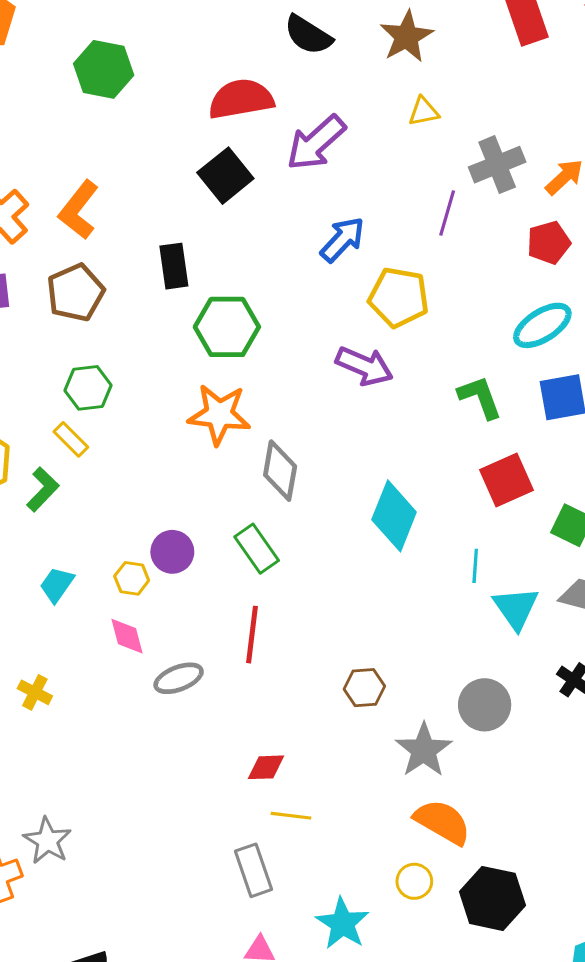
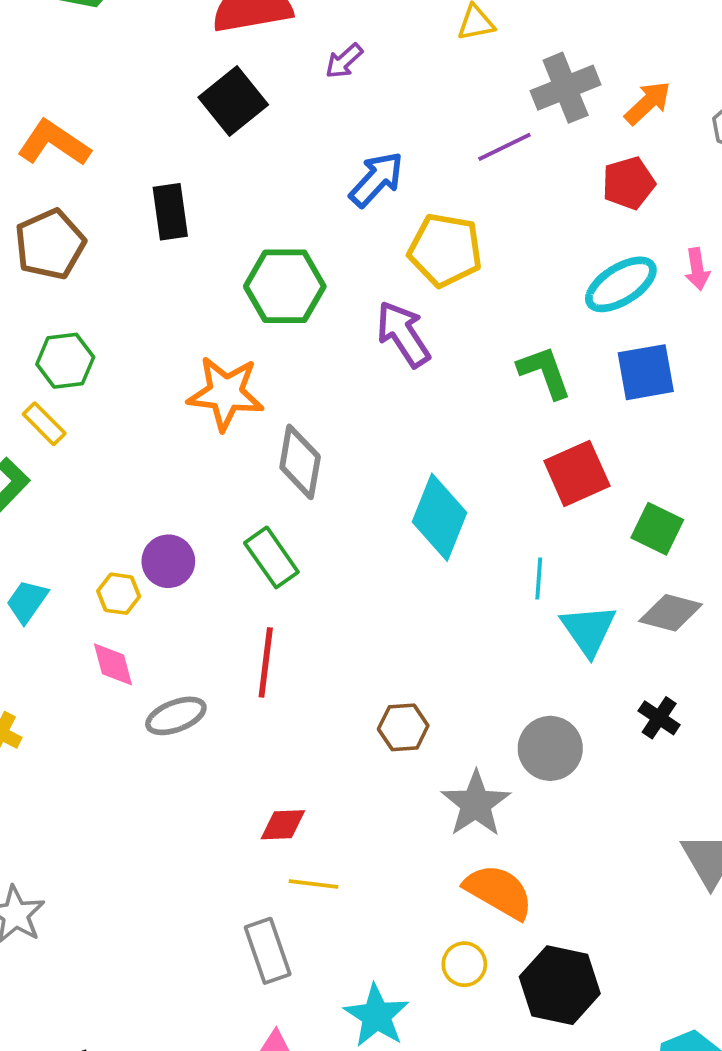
purple arrow: (316, 143) -> (344, 61), size x0.5
orange L-shape: (79, 210) -> (54, 143), turned 86
purple line: (447, 213) -> (504, 147), turned 48
green hexagon: (227, 327) -> (285, 286), moved
purple arrow: (364, 366) -> (403, 334), turned -146

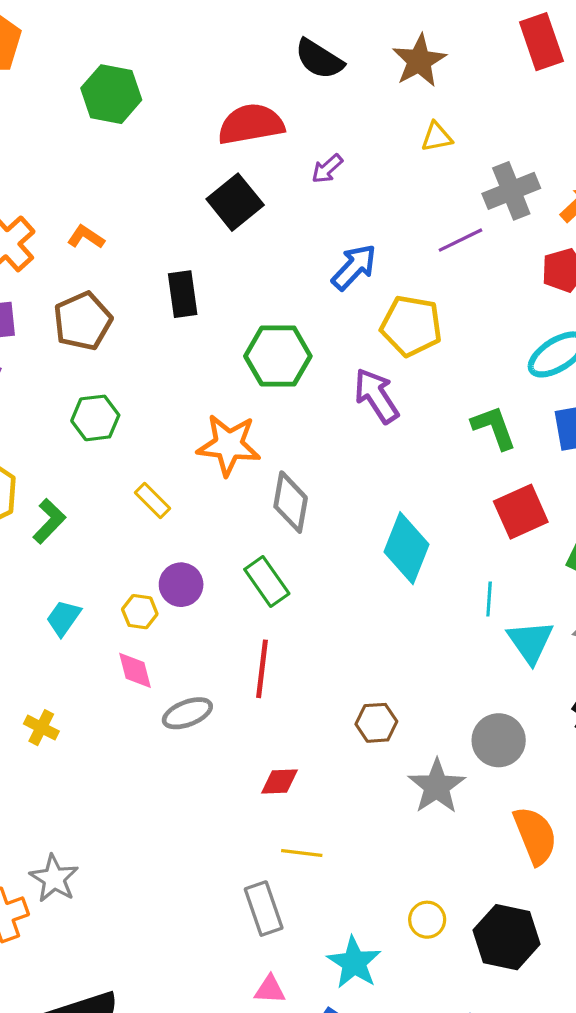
orange L-shape: (54, 143) -> (86, 237), size x0.6
yellow rectangle: (44, 424) -> (152, 501), moved
red diamond: (283, 825) -> (279, 782), moved
orange semicircle: (499, 892) -> (535, 836), moved, turned 38

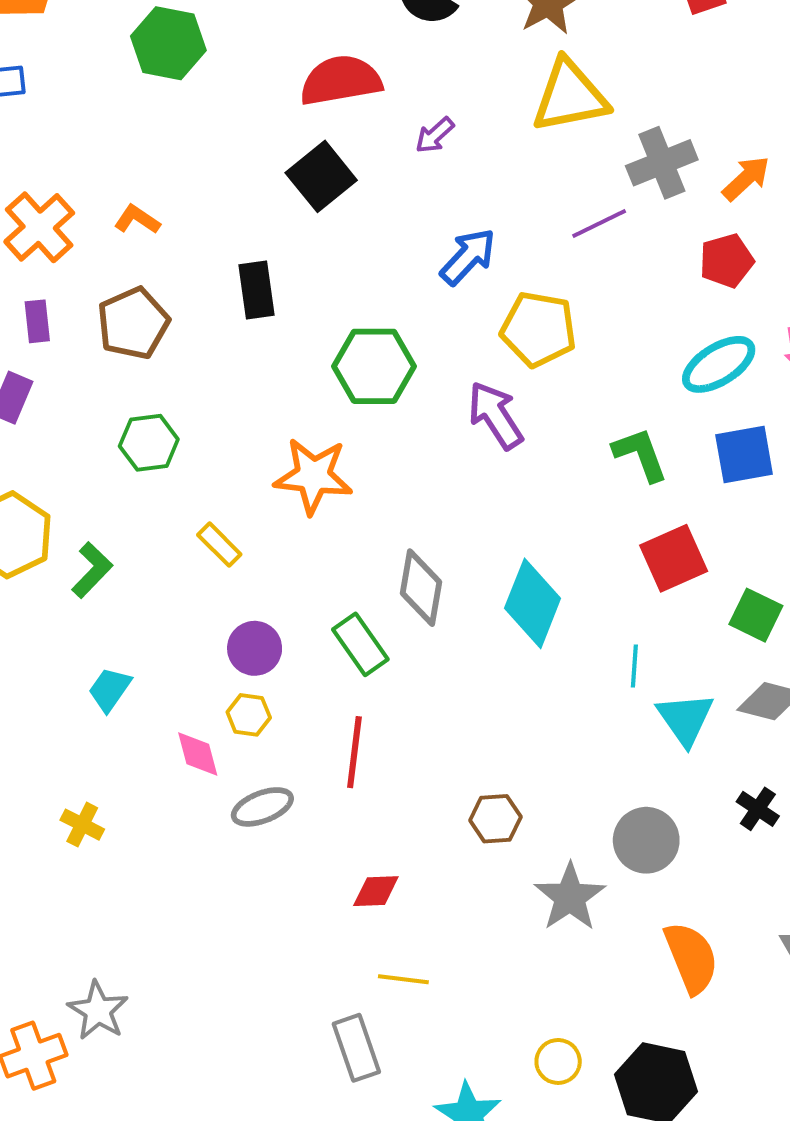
yellow triangle: (437, 137) -> (570, 96), size x2.0
gray diamond: (291, 502) -> (421, 588), moved
yellow hexagon: (140, 612) -> (249, 715), moved

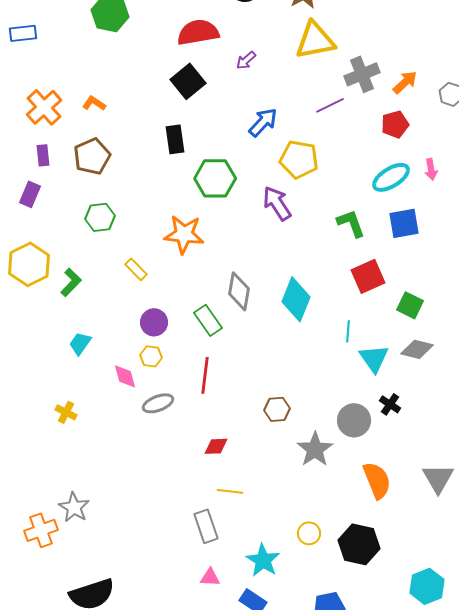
black rectangle: (257, 290) -> (175, 139), moved
black cross: (758, 809) -> (390, 404), moved

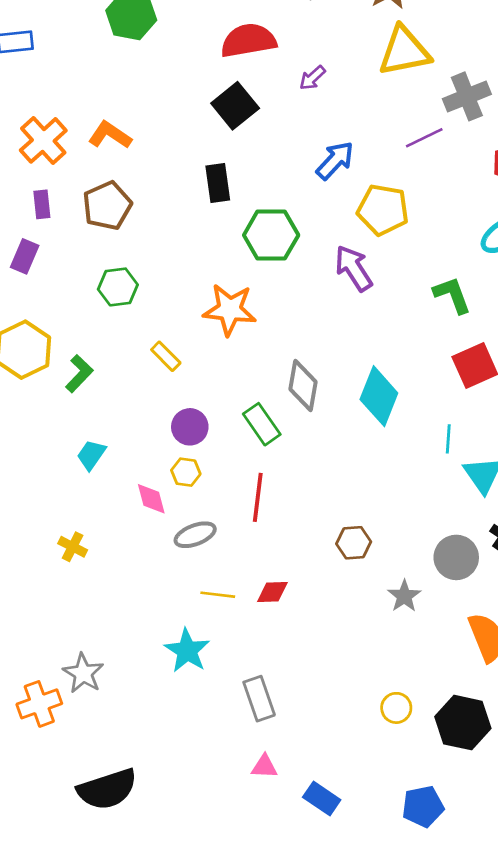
orange L-shape: (94, 103) -> (110, 135), size x1.4
gray star: (315, 449) -> (404, 596), size x0.7
yellow line: (230, 491) -> (218, 595), moved
cyan star: (263, 560) -> (187, 651), moved

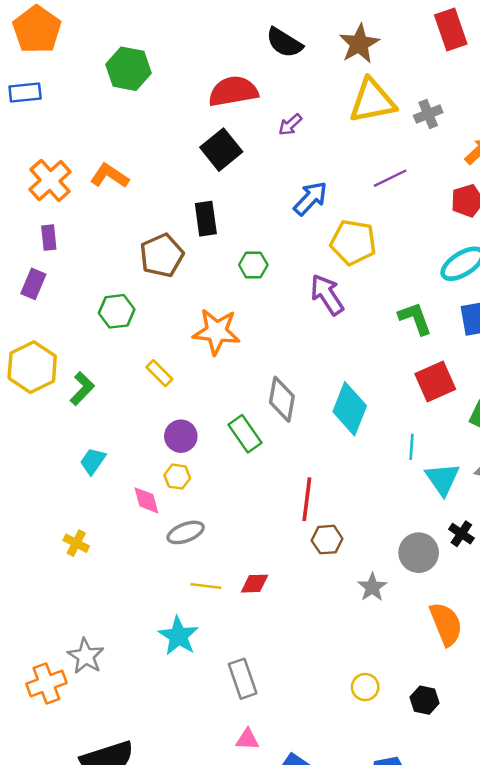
gray cross: (467, 96) -> (428, 114), moved, size x0.7
brown pentagon: (107, 206) -> (162, 255), moved
green hexagon: (271, 235) -> (253, 265), size x0.6
red line: (258, 497) -> (307, 499), moved
black hexagon: (463, 723) -> (425, 700), size x0.6

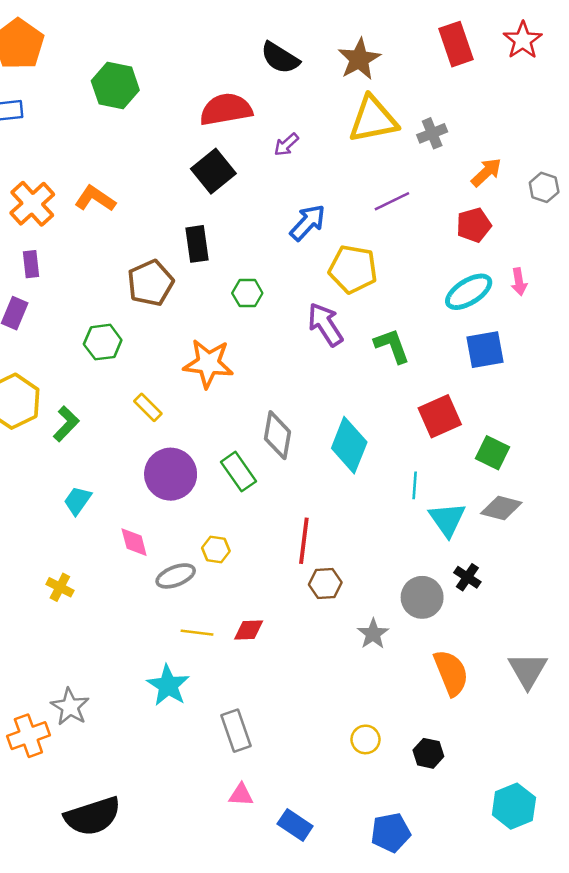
green L-shape: (415, 318) -> (392, 346), moved
purple circle: (181, 436) -> (171, 474), size x1.5
yellow hexagon: (177, 477) -> (216, 550), moved

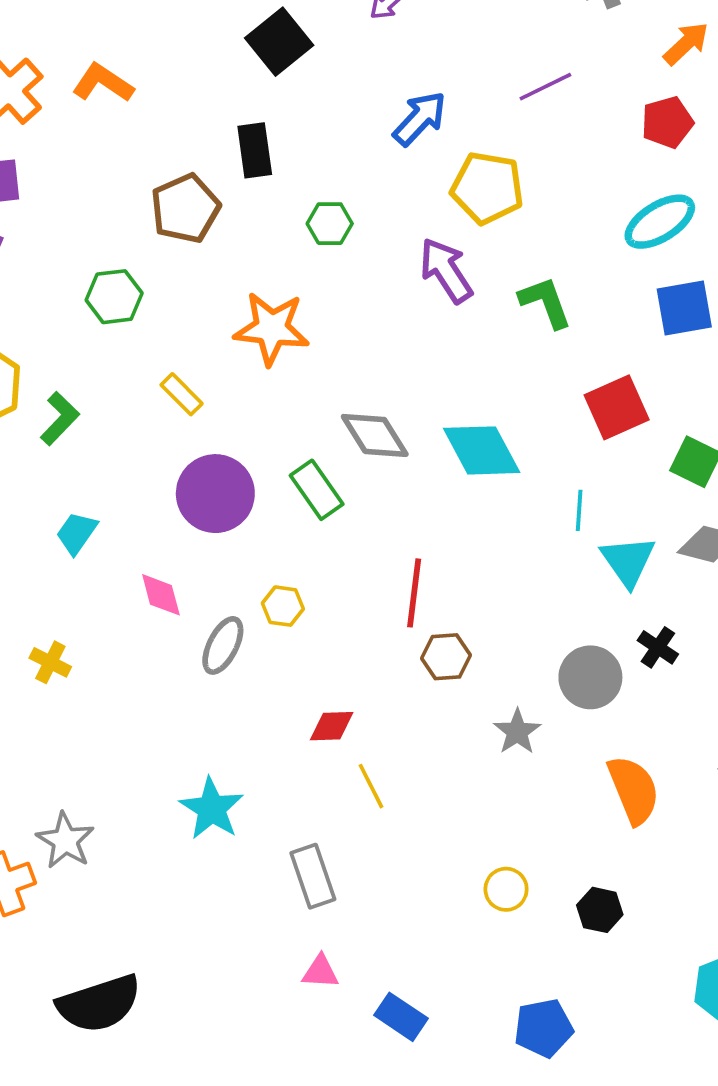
gray diamond: (277, 435) -> (375, 435), turned -42
cyan diamond: (349, 445) -> (482, 450), turned -50
gray ellipse: (176, 576) -> (223, 645), turned -42
yellow line: (197, 633) -> (371, 786), moved, turned 56

